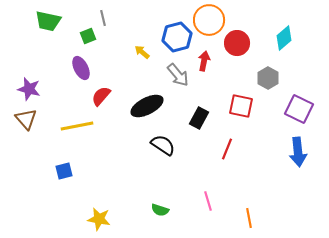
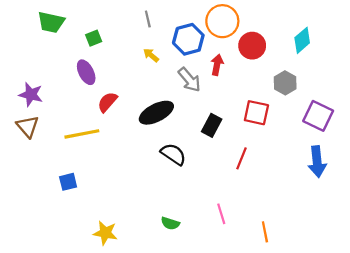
gray line: (103, 18) -> (148, 19), moved

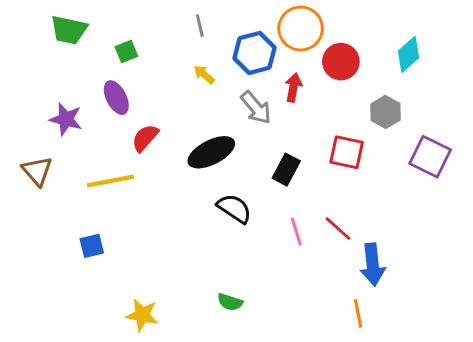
purple star: (31, 95) -> (66, 119), moved
red line: (242, 158) -> (338, 229), moved, turned -70
blue arrow: (317, 162) -> (373, 265), moved
pink line: (221, 214) -> (296, 231), moved

